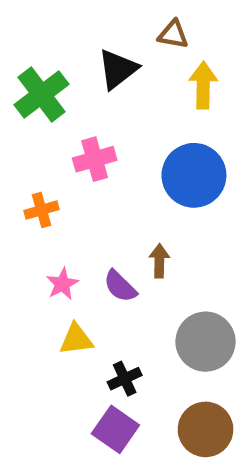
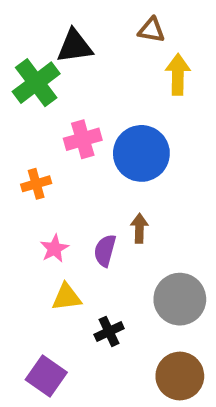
black triangle: (118, 69) -> (75, 46), moved, turned 30
blue circle: (194, 175) -> (141, 153), moved
purple semicircle: (120, 286) -> (105, 251), turned 60
purple square: (115, 429) -> (46, 376), moved

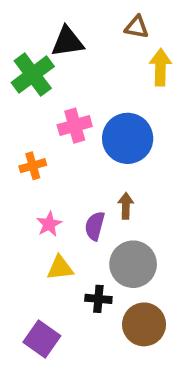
gray circle: (180, 299) -> (133, 264), moved
black cross: (109, 331) -> (98, 299), turned 30
brown circle: (180, 376) -> (144, 324), moved

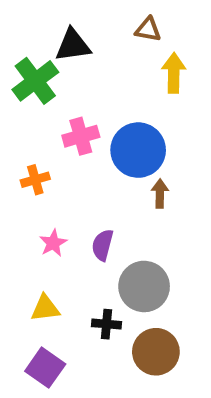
brown arrow: (126, 206) -> (160, 194), moved
yellow triangle: (60, 268) -> (45, 308), moved

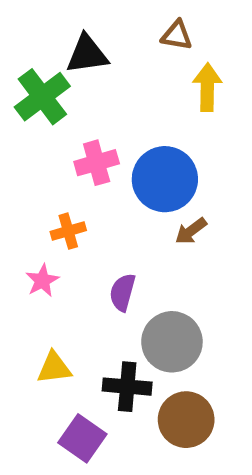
orange cross: (35, 180) -> (68, 231), moved
brown arrow: (160, 194) -> (191, 231), turned -128
pink star: (53, 243) -> (42, 281), moved
black cross: (106, 324) -> (127, 387), size x1.4
purple square: (45, 368) -> (82, 438), moved

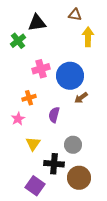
green cross: (42, 97) -> (18, 41), size x0.7
purple semicircle: (122, 292) -> (54, 115), moved
gray circle: (172, 342) -> (73, 145), size x0.7
yellow triangle: (54, 368) -> (33, 144), moved, turned -49

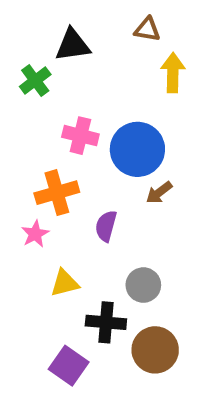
pink cross: (41, 69) -> (80, 136), turned 30
orange cross: (29, 98) -> (57, 193), size x1.5
yellow triangle: (33, 144) -> (65, 283), turned 42

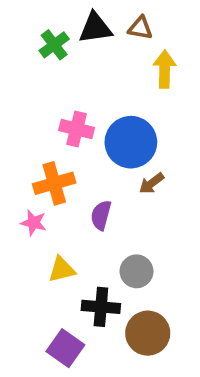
black triangle: (73, 45) -> (95, 28), moved
green cross: (35, 81) -> (54, 45), moved
pink star: (35, 234) -> (34, 223), turned -30

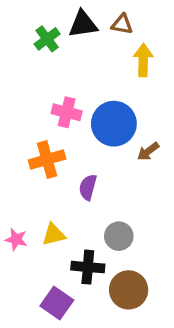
brown arrow: (151, 183) -> (148, 151), moved
pink star: (34, 223) -> (16, 239), moved

